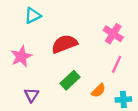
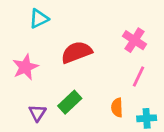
green rectangle: (70, 80) -> (70, 102), moved
orange semicircle: (98, 90) -> (117, 108), turned 133

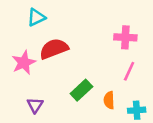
pink cross: (134, 40) -> (125, 37), turned -30
red semicircle: (77, 52) -> (54, 49), moved
green rectangle: (70, 102) -> (81, 90), moved

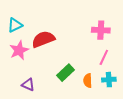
cyan triangle: (36, 17) -> (15, 25), moved
purple triangle: (35, 105) -> (28, 85), turned -40
cyan cross: (137, 110) -> (109, 80), moved

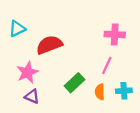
pink star: (19, 50) -> (27, 72), moved
pink line: (104, 57) -> (107, 65), moved

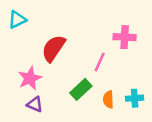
cyan triangle: (17, 29) -> (17, 20), moved
red semicircle: (49, 45) -> (53, 48), turned -35
pink line: (107, 65) -> (100, 62), moved

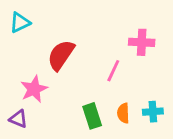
green rectangle: (81, 89) -> (92, 116), moved, turned -65
purple triangle: (35, 104) -> (18, 119), moved

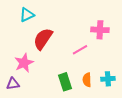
cyan triangle: (20, 22) -> (27, 15), moved
pink line: (113, 71) -> (80, 50), turned 35
purple triangle: (18, 119) -> (13, 84), turned -32

